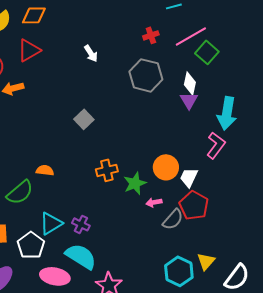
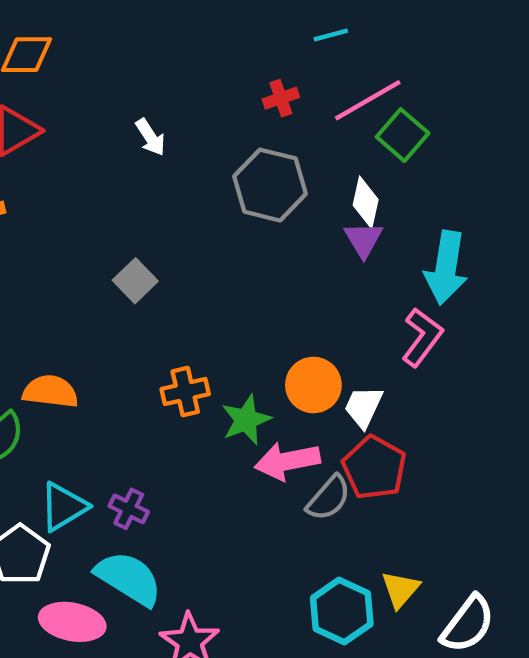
orange semicircle: (45, 170) -> (50, 392), size x1.4
pink arrow: (154, 202) -> (287, 461), size x1.8

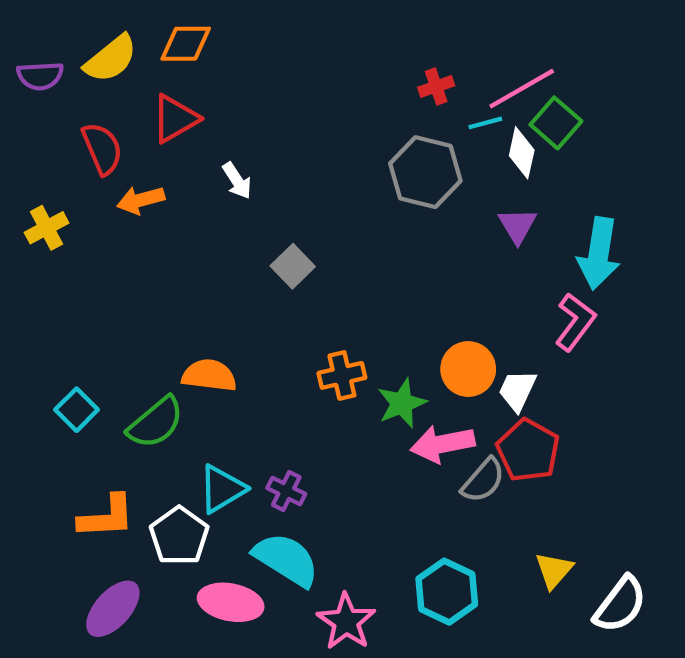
cyan line: (331, 35) -> (485, 123), moved
white arrow: (150, 137) -> (237, 181), moved
white diamond: (366, 202) -> (522, 153), moved
cyan hexagon: (342, 611) -> (447, 592), moved

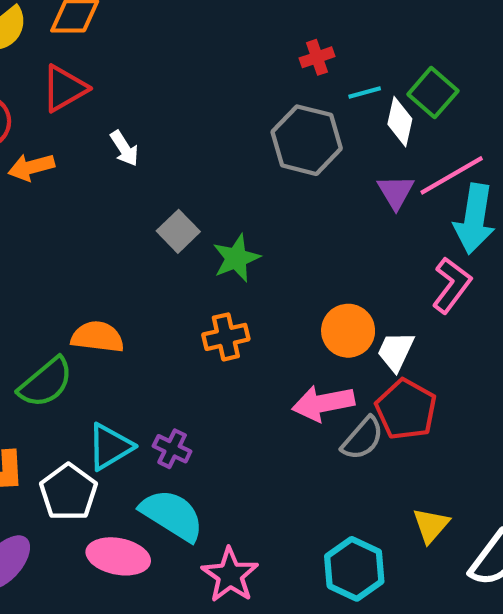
pink line: (522, 89) -> (452, 175), moved
green star: (402, 403) -> (236, 258), moved
cyan hexagon: (447, 592) -> (354, 569), moved

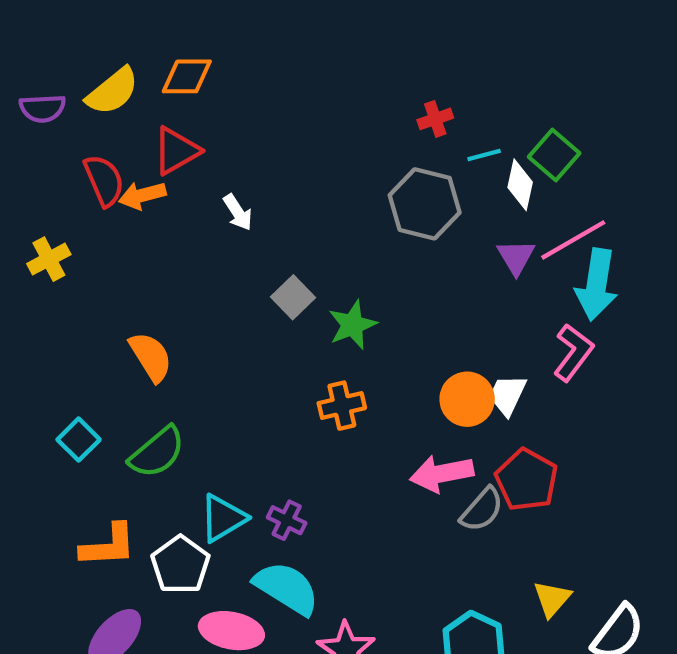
orange arrow: (31, 167) -> (142, 195), moved
orange semicircle: (97, 337) -> (151, 357), moved, turned 51
white trapezoid: (396, 351) -> (507, 395), moved

